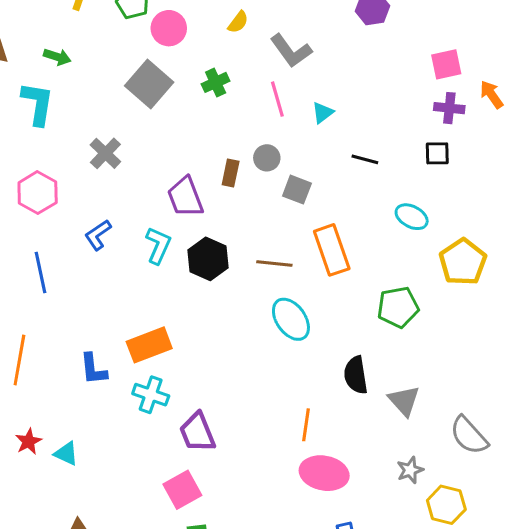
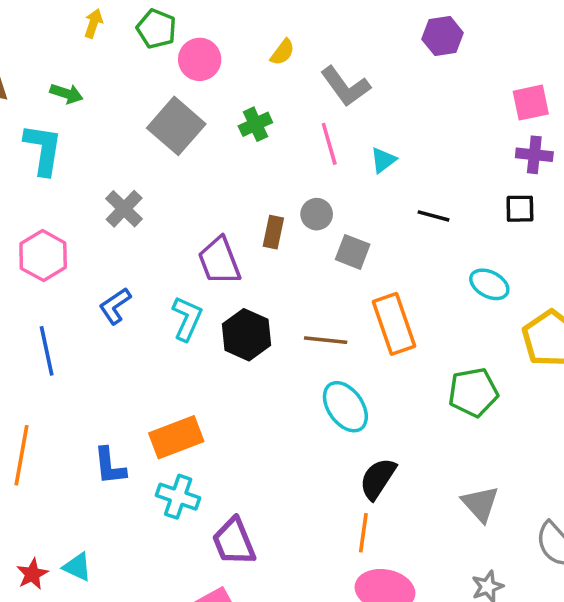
black semicircle: (356, 375) -> (378, 479), moved, turned 42
red star: (29, 441) -> (32, 574), moved

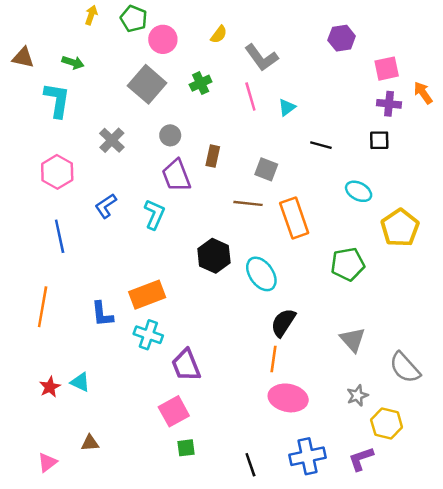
purple hexagon: (443, 36) -> (342, 38), moved
gray circle: (317, 214) -> (170, 135), moved
black hexagon: (246, 335) -> (214, 256), moved
brown line: (326, 340) -> (248, 203), moved

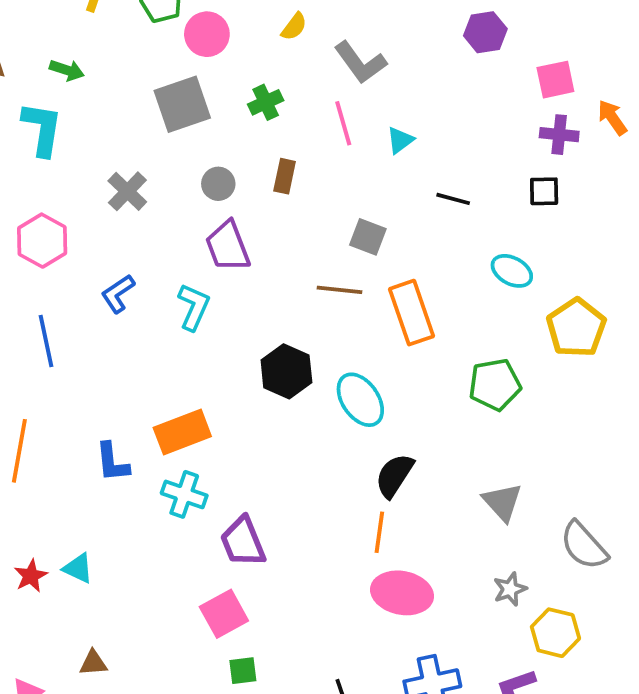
gray square: (147, 84) -> (182, 104), turned 30
brown rectangle: (213, 156) -> (285, 176), moved

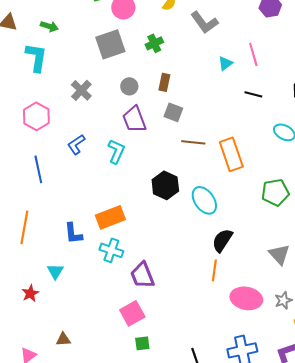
pink line: (343, 123) -> (253, 54), moved
gray square: (368, 237) -> (173, 112), moved
cyan triangle: (78, 568) -> (55, 271), moved, turned 36
pink ellipse: (402, 593) -> (246, 298), moved

